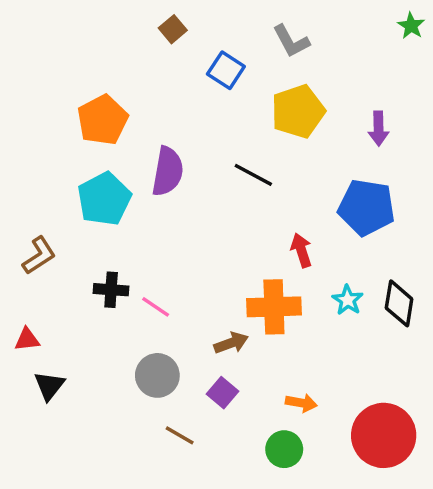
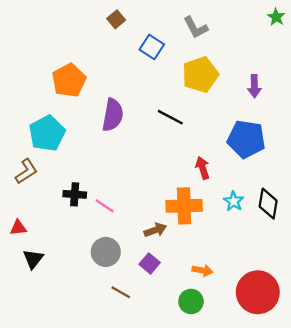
cyan pentagon: (104, 199) -> (47, 133), moved

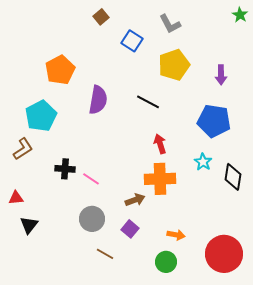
red arrow: (203, 168) -> (160, 144), moved
cyan star: (234, 201) -> (203, 162), moved

